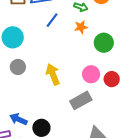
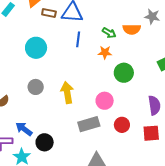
blue line: (52, 20) -> (78, 39), turned -42
gray circle: (18, 67) -> (36, 87), moved
red circle: (112, 79) -> (122, 125), moved

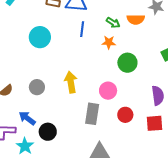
gray circle: (36, 87) -> (37, 87), moved
gray rectangle: (89, 124) -> (92, 114), turned -65

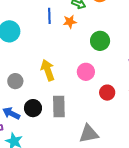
orange star: (109, 42) -> (70, 22), moved
gray rectangle: (92, 114) -> (59, 106), moved
black circle: (48, 132) -> (33, 108), moved

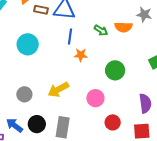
orange star: (70, 22) -> (81, 55), moved
yellow arrow: (48, 70) -> (58, 89), turned -110

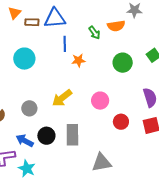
green arrow: (101, 30) -> (94, 33), turned 32
green circle: (115, 70) -> (123, 63), moved

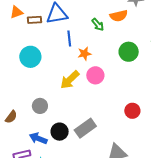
orange triangle: (15, 13) -> (16, 12), turned 32
yellow arrow: (62, 98) -> (70, 80), moved
pink circle: (100, 101) -> (95, 75), moved
gray rectangle: (72, 135) -> (85, 128), turned 60

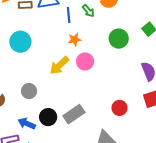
blue line: (69, 38) -> (69, 15), moved
red circle: (132, 111) -> (120, 108), moved

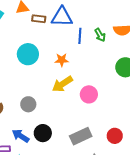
orange star: (74, 40) -> (62, 60), moved
pink circle: (85, 61) -> (89, 94), moved
gray rectangle: (74, 114) -> (81, 136), moved

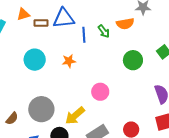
yellow arrow: (62, 84) -> (75, 116), moved
gray circle: (28, 104) -> (41, 109), size x1.6

